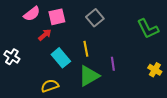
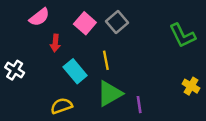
pink square: (57, 17) -> (85, 23), moved, turned -36
red arrow: (45, 35) -> (55, 43), turned 136
purple line: (113, 64) -> (139, 105), moved

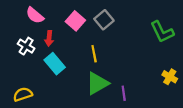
pink semicircle: (39, 17) -> (35, 15), turned 78
white cross: (15, 70) -> (26, 46), moved
cyan rectangle: (75, 71) -> (55, 64), moved
yellow semicircle: (62, 106) -> (23, 94), moved

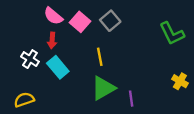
pink semicircle: (35, 15) -> (53, 16), moved
white cross: (26, 46) -> (30, 59), moved

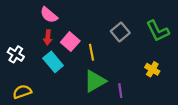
gray square: (110, 21) -> (120, 32), moved
pink square: (80, 22) -> (70, 42), moved
white cross: (30, 59) -> (16, 54), moved
yellow cross: (180, 81) -> (152, 69), moved

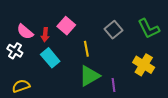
pink semicircle: (49, 15) -> (25, 32), moved
pink square: (70, 42) -> (66, 26), moved
yellow cross: (152, 69) -> (144, 65), size x1.5

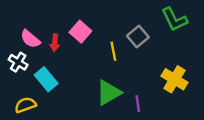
green L-shape: (149, 29) -> (174, 19), moved
yellow line: (86, 49) -> (113, 51), moved
cyan rectangle: (50, 58) -> (46, 79), moved

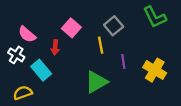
gray square: (138, 37) -> (114, 26), moved
red arrow: (55, 43) -> (55, 47), moved
purple line: (138, 104) -> (123, 61), moved

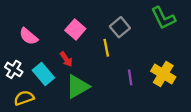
red arrow: (55, 47) -> (66, 59), moved, turned -40
white cross: (16, 55) -> (14, 69), moved
purple line: (123, 61) -> (130, 77), moved
green triangle: (96, 82) -> (78, 87), moved

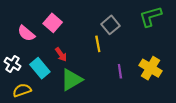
green L-shape: (163, 18) -> (151, 16), turned 100
pink square: (75, 29) -> (53, 23), moved

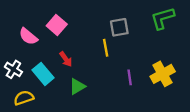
gray square: (110, 25) -> (119, 27), turned 30
yellow cross: (151, 68) -> (163, 74), turned 30
green triangle: (72, 80) -> (77, 86), size x0.7

